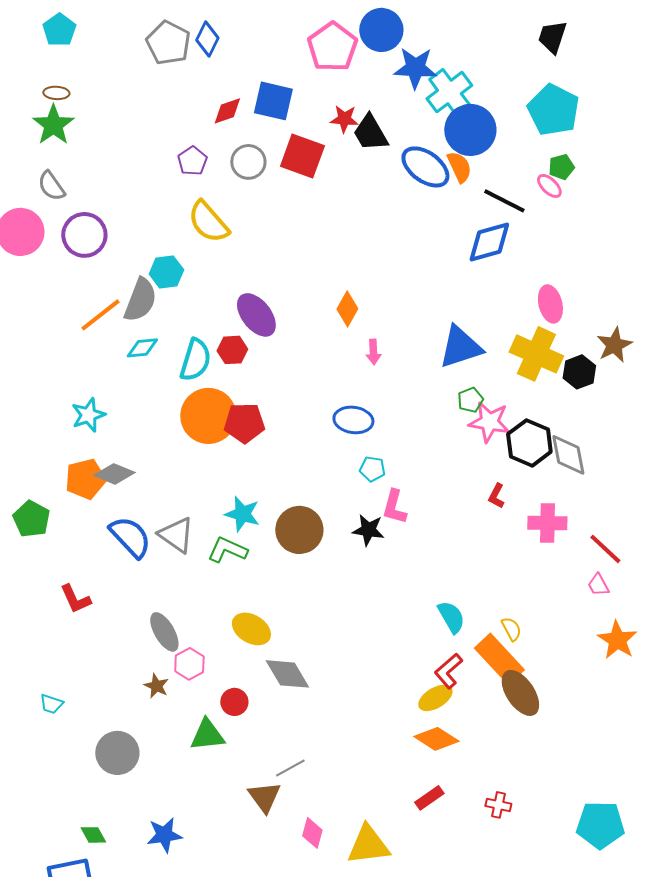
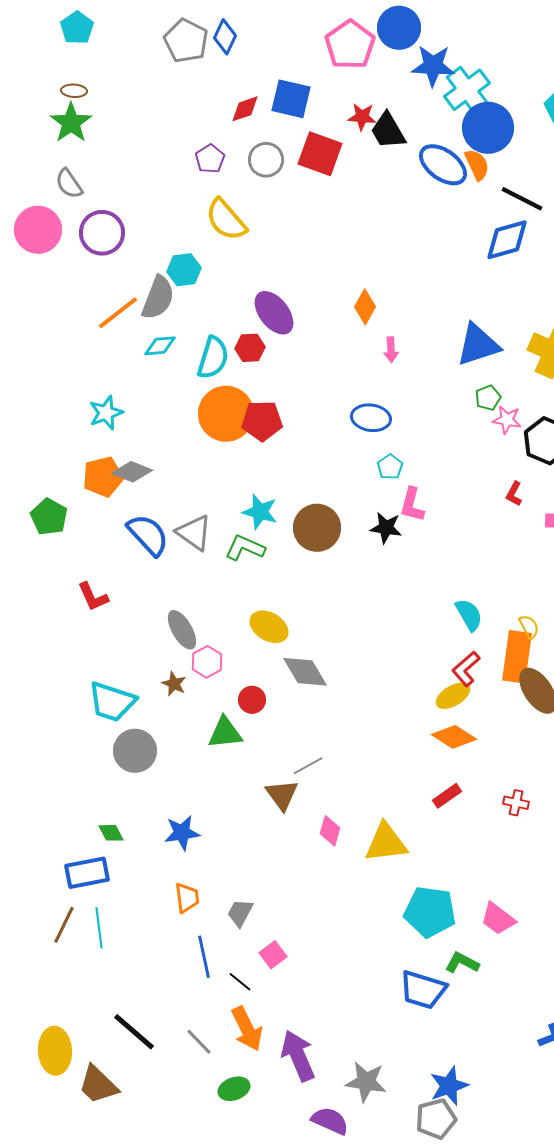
pink star: (489, 422) -> (507, 420), size x0.7
cyan pentagon: (372, 469) -> (390, 467), turned 30
orange rectangle: (499, 659) -> (517, 657), turned 51
cyan trapezoid: (51, 704) -> (112, 702), moved, size x2.0

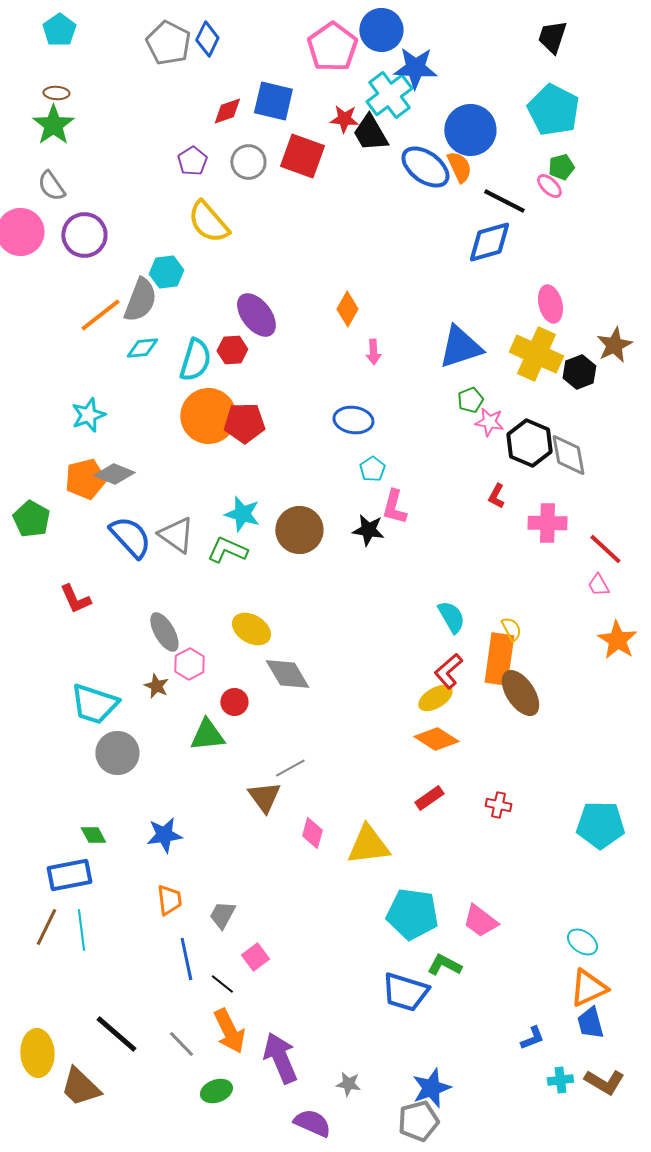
cyan cross: (467, 90) -> (389, 95), moved
gray star: (366, 1082) -> (348, 1084), size x0.6

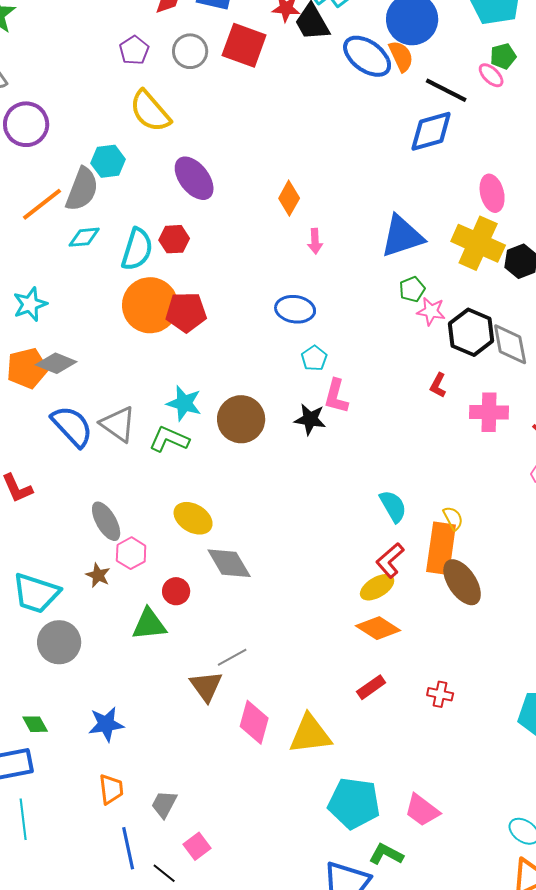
purple ellipse: (256, 315) -> (194, 178), moved
pink diamond: (312, 833) -> (254, 722), size x1.4

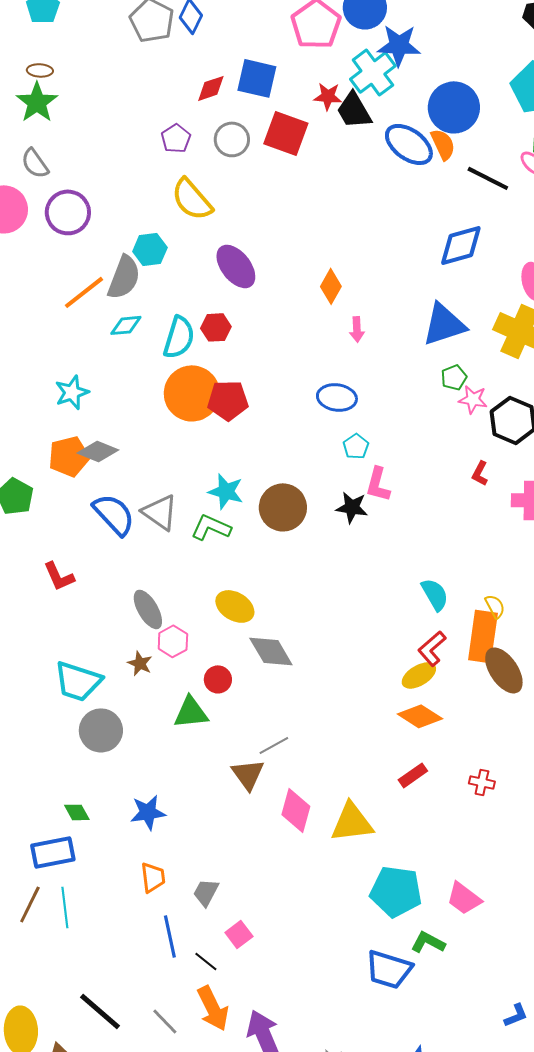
blue diamond: (431, 131) -> (461, 245), moved

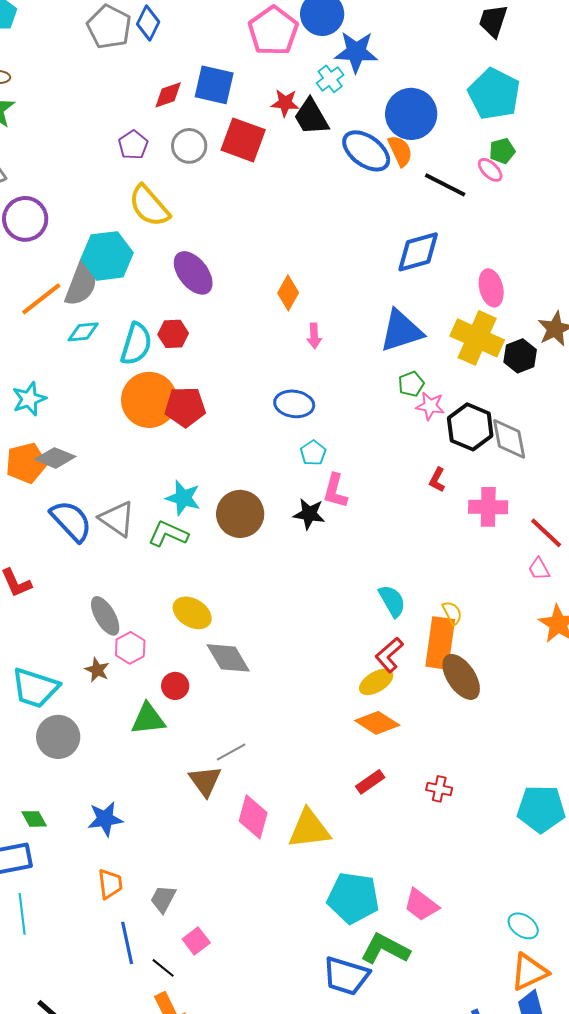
cyan cross: (373, 72) -> (330, 79), size x0.6
cyan hexagon: (150, 249) -> (107, 256), size x1.5
green L-shape: (428, 942) -> (385, 949), size x1.4

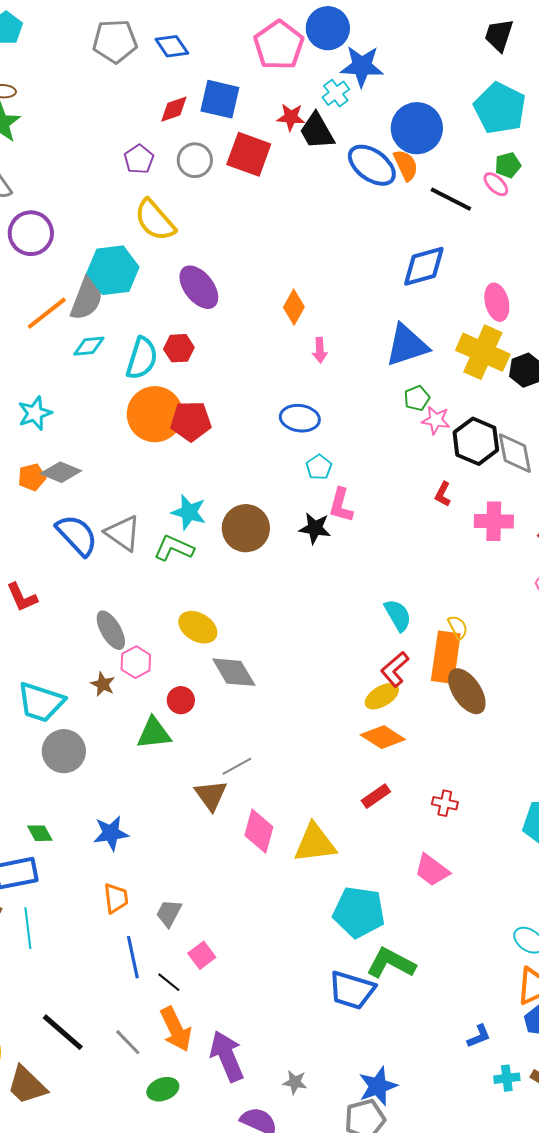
blue diamond: (148, 23) -> (172, 46), moved, turned -60
gray pentagon: (109, 27) -> (115, 41), turned -30
orange pentagon: (26, 463) -> (32, 477), size x0.7
pink trapezoid: (421, 905) -> (432, 870), moved

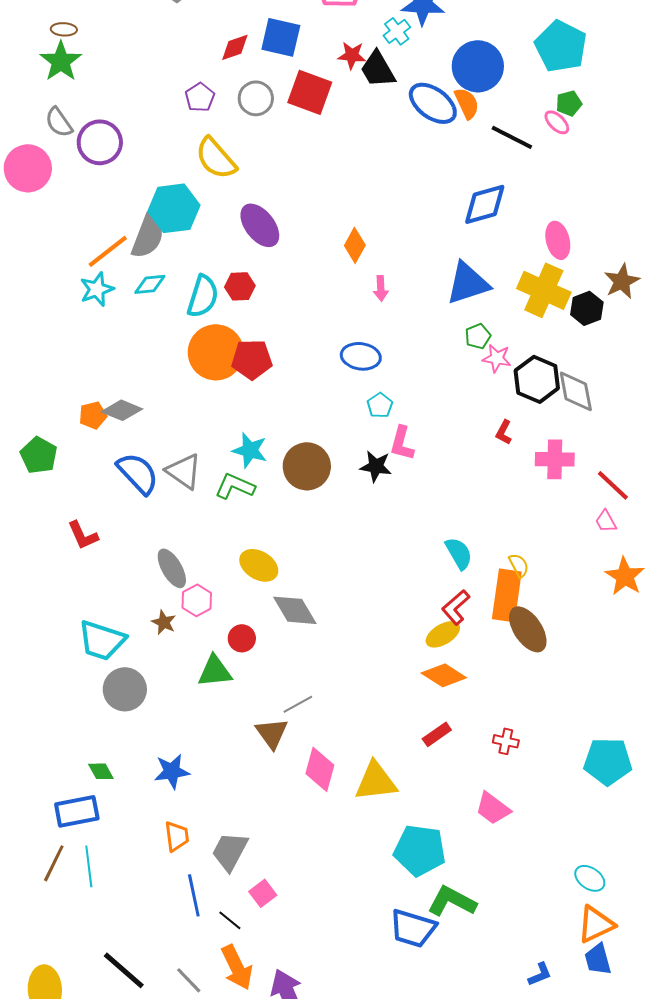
purple circle: (31, 233) -> (100, 142), moved
cyan star: (35, 413) -> (97, 289), moved
gray trapezoid: (169, 913) -> (230, 851), size x1.4

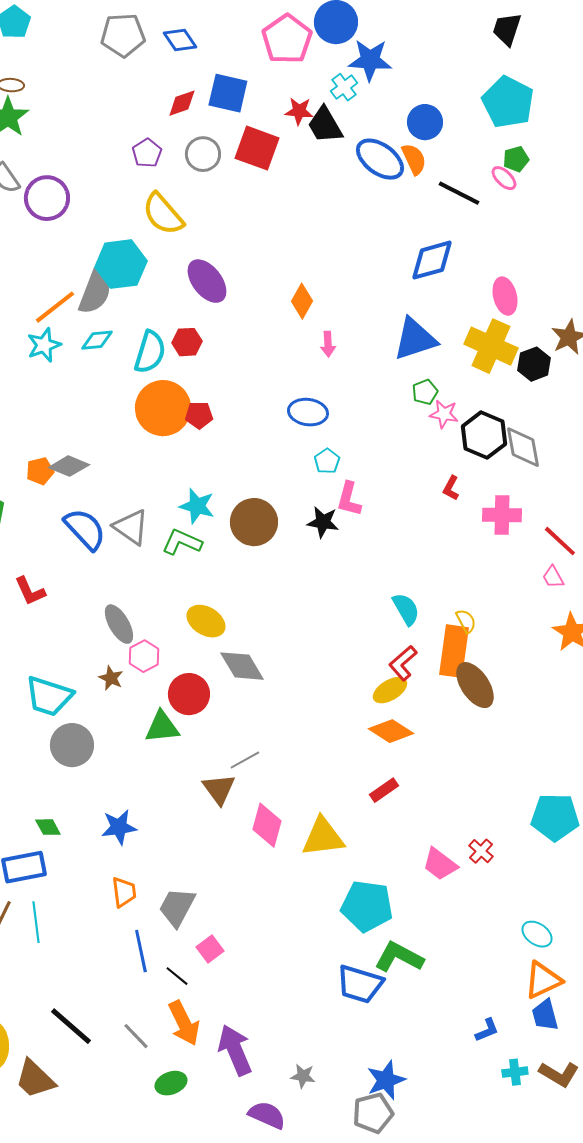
blue circle: (478, 66) -> (425, 122), size x0.7
red pentagon: (252, 359) -> (199, 415), size x0.7
red circle: (242, 638) -> (189, 694), size x1.5
red cross: (506, 741) -> (481, 851), moved, turned 30

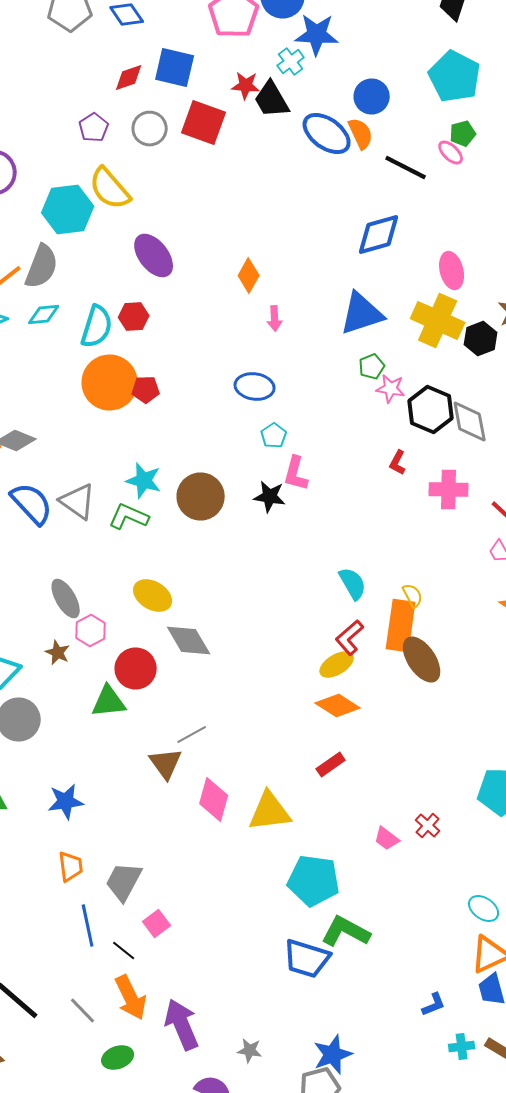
cyan hexagon: (121, 264) -> (68, 210), moved
pink trapezoid: (440, 864) -> (387, 838), size x0.7

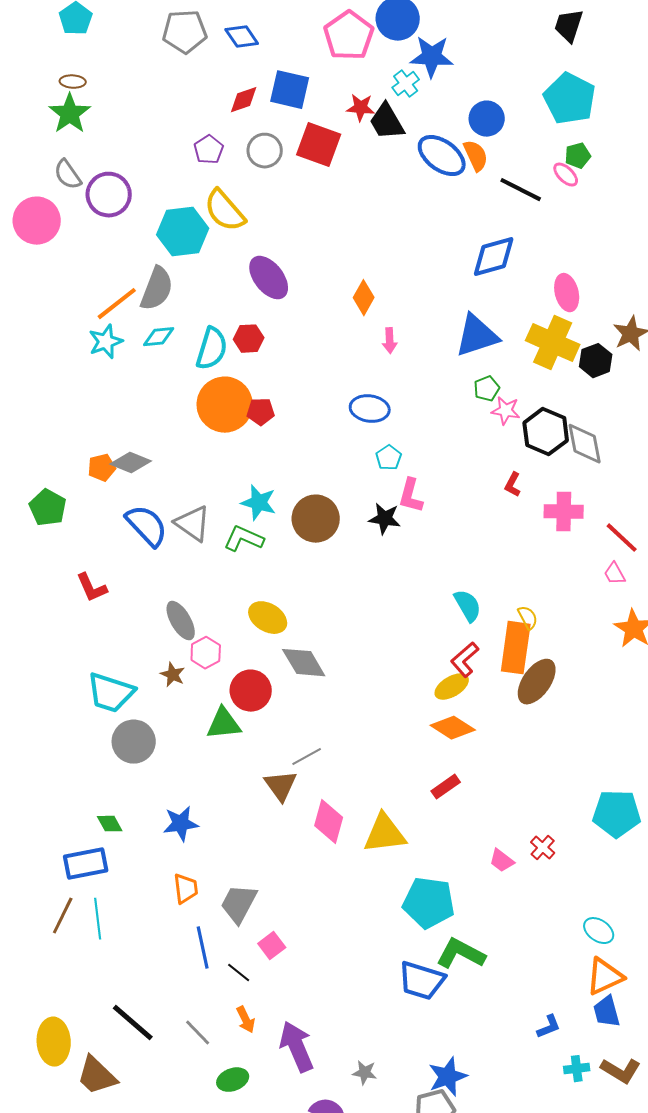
brown ellipse: (422, 660) -> (537, 682), turned 69
orange arrow: (131, 998) -> (246, 1020), size x0.6

